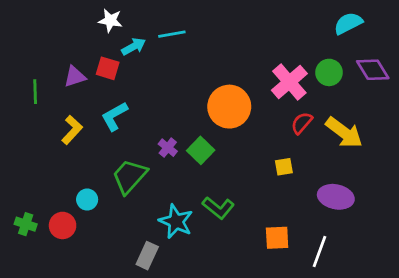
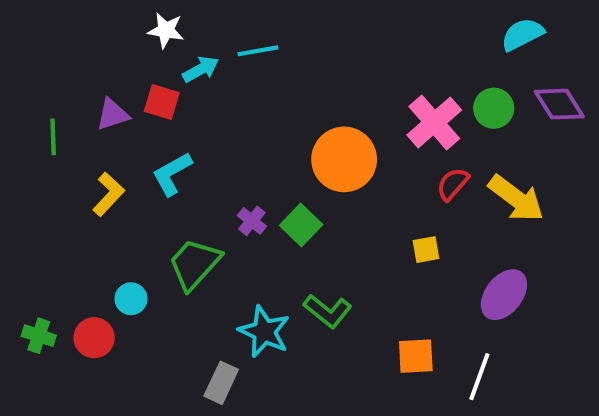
purple ellipse: (336, 197) -> (504, 295), turned -64

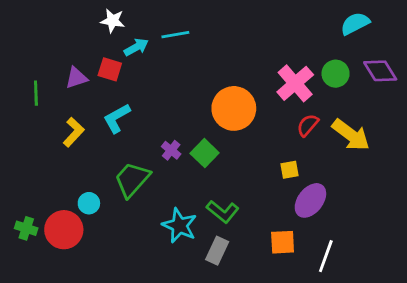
purple ellipse: (504, 295) -> (310, 200), moved
red circle: (94, 338) -> (64, 230), size x1.4
gray rectangle: (221, 383) -> (217, 251), moved

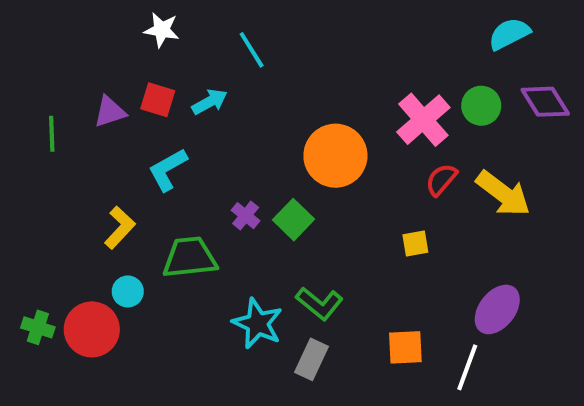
cyan line: (175, 35) -> (252, 50), turned 68
cyan arrow: (136, 47) -> (210, 102), moved
yellow L-shape: (74, 132) -> (120, 228), moved
green trapezoid: (132, 180) -> (190, 258), turned 42
purple ellipse: (310, 200) -> (497, 309), moved

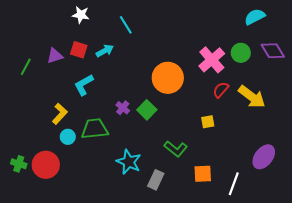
green line: (52, 134) -> (26, 67), turned 30
cyan circle: (128, 291) -> (68, 137), moved
green L-shape: (319, 303) -> (176, 149), moved
purple ellipse: (497, 309) -> (264, 157), moved

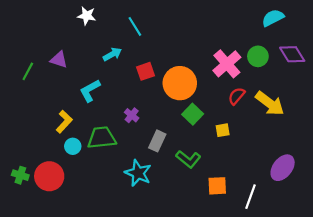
red square: (79, 50) -> (146, 71), moved, turned -36
purple triangle: (55, 56) -> (59, 60), turned 36
green square: (147, 110) -> (193, 114), moved
gray rectangle: (156, 180) -> (157, 141), moved

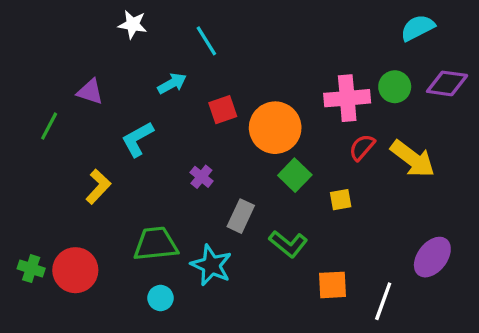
purple diamond: (292, 54) -> (447, 83), turned -50
pink cross: (227, 64) -> (347, 98), turned 36
green line: (28, 71) -> (49, 126), moved
green trapezoid: (102, 138) -> (156, 244), moved
cyan circle: (73, 146) -> (160, 298), moved

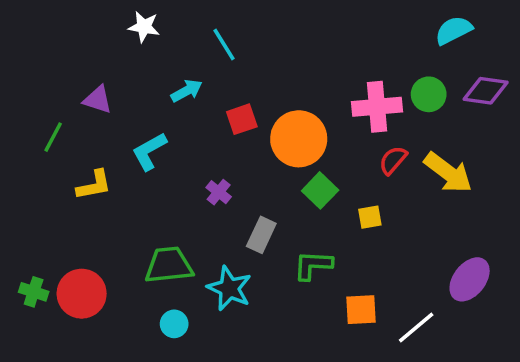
yellow L-shape: (98, 187) -> (94, 185), moved, turned 36
green L-shape: (288, 244) -> (313, 265), turned 144
white line: (383, 301) -> (416, 327), turned 30

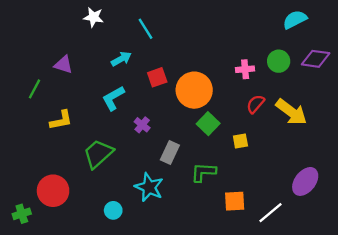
pink cross: (377, 107) -> (245, 69), size x0.6
cyan L-shape: (149, 151) -> (113, 98), moved
green trapezoid: (169, 265) -> (98, 154), moved, turned -36
green cross: (34, 292) -> (22, 214), moved, turned -36

